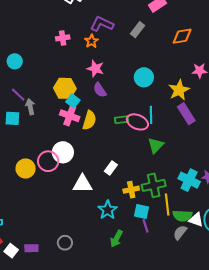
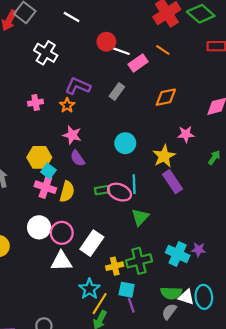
pink circle: (48, 161) -> (62, 233), moved
white rectangle: (111, 168) -> (92, 243), size x1.6
yellow line: (167, 204) -> (100, 304), moved, turned 40

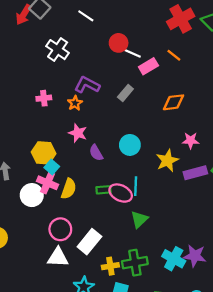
purple semicircle: (78, 158) -> (96, 153), moved
purple rectangle: (172, 182) -> (195, 173), moved, turned -75
white circle: (39, 227) -> (32, 195), moved
purple star: (199, 250) -> (195, 256), size x1.5

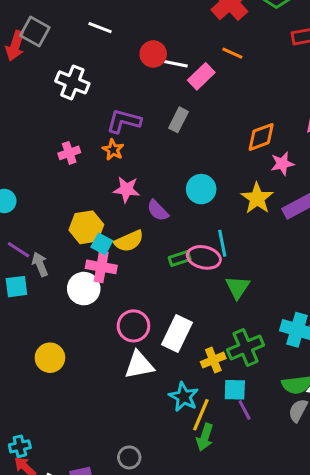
orange diamond: (173, 102) -> (261, 137), moved
yellow semicircle: (69, 189) -> (129, 241), moved, turned 60

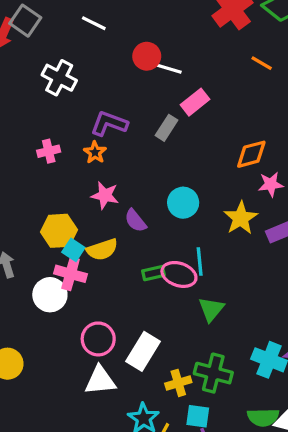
orange line: (232, 53) -> (262, 63), moved
pink rectangle: (201, 76) -> (195, 102), moved
green cross: (246, 347) -> (213, 373), turned 32

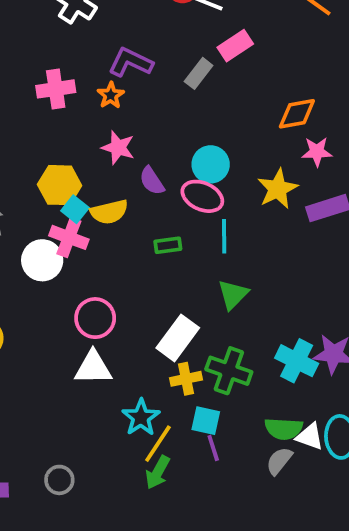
pink cross: (49, 151) -> (56, 89), size x1.4
pink ellipse: (179, 274) -> (202, 196), moved
white rectangle: (143, 351) -> (178, 338), moved

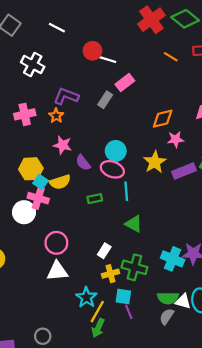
green triangle: (233, 294) -> (134, 224), turned -42
white rectangle: (178, 338) -> (104, 251), size x0.6

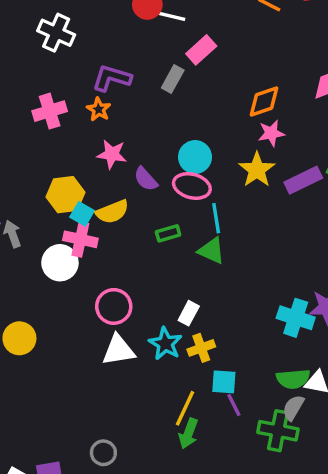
pink star: (176, 139) -> (271, 133), moved
green triangle: (134, 224) -> (212, 251), moved
green cross: (134, 267) -> (278, 431), moved
cyan star: (86, 297) -> (165, 344), moved

